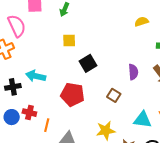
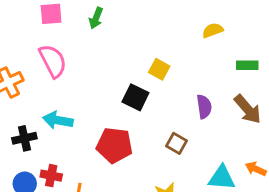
pink semicircle: (17, 26) -> (53, 61), moved
yellow square: (69, 40) -> (159, 69), moved, turned 32
black square: (88, 63) -> (135, 97), turned -30

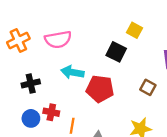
pink semicircle: (53, 61) -> (58, 39), moved, turned 108
cyan arrow: (58, 120) -> (72, 72), moved

